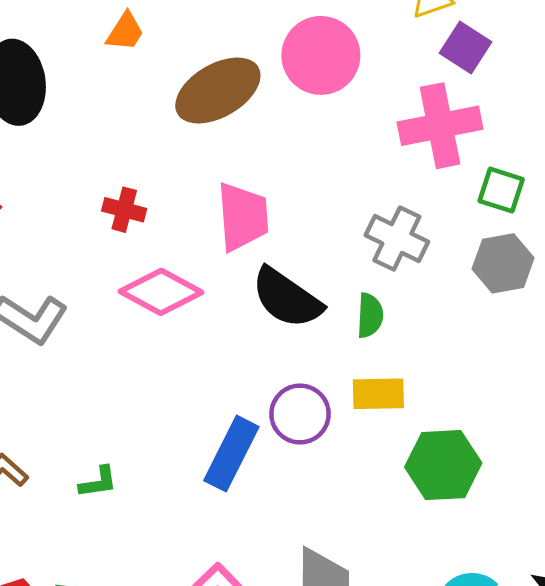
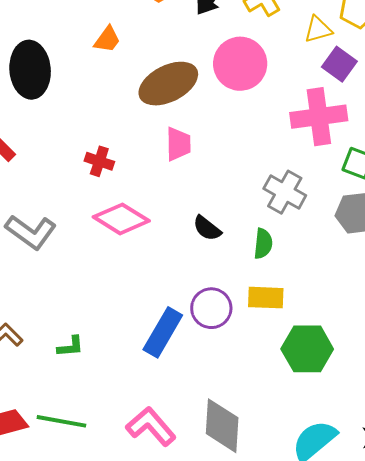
pink trapezoid: (243, 217) -> (178, 144), moved, size x0.7
black semicircle: (287, 298) -> (207, 228), size x0.6

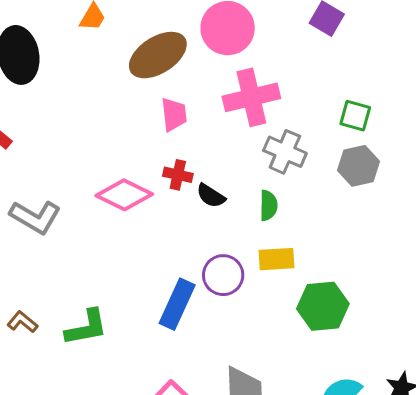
pink cross: (319, 117) -> (251, 97), moved
red cross: (99, 161) -> (178, 175), moved
green L-shape: (71, 347) -> (86, 327), size x1.6

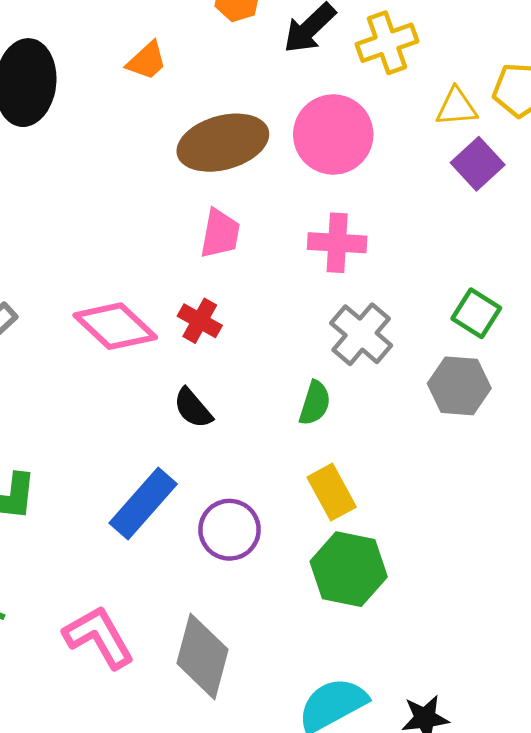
pink cross: (251, 97) -> (337, 243), size x0.7
black semicircle: (211, 196) -> (193, 408), moved
yellow rectangle: (276, 259) -> (332, 492), moved, turned 48
purple circle: (223, 275) -> (229, 530), moved

